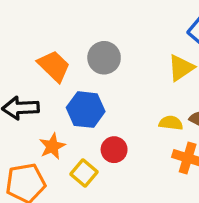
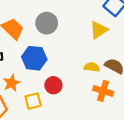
yellow square: (84, 173) -> (33, 101), turned 36

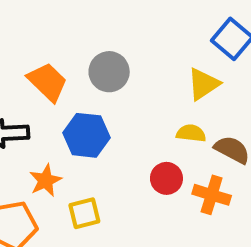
yellow semicircle: (92, 67) -> (191, 133), moved
red circle: (53, 85) -> (166, 178), moved

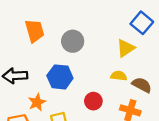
orange trapezoid: (48, 82) -> (35, 31), moved, turned 30
red circle: (166, 178) -> (93, 101), moved

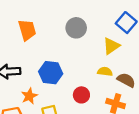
gray circle: (73, 41) -> (76, 28), moved

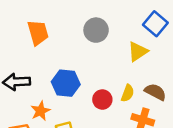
yellow semicircle: (105, 72) -> (128, 93), moved, turned 104
red circle: (81, 95) -> (102, 100), moved

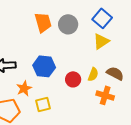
blue square: (155, 24) -> (102, 18), moved
orange trapezoid: (38, 33) -> (43, 22), moved

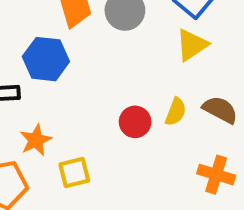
blue hexagon: (44, 66) -> (46, 59), moved
orange cross: (105, 95) -> (216, 175), moved

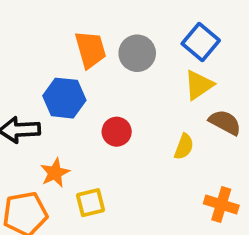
brown semicircle: (220, 110) -> (225, 122), moved
red circle: (135, 122) -> (117, 132), moved

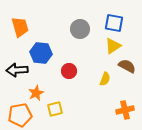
blue square: (201, 42) -> (114, 23), turned -30
orange trapezoid: (90, 49) -> (20, 27), moved
orange cross: (221, 205) -> (125, 110), turned -30

